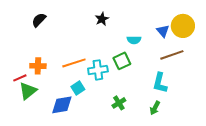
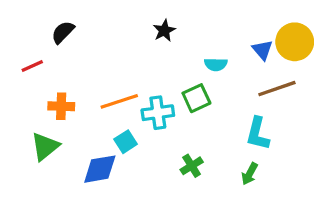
red line: (20, 78) -> (32, 66), moved

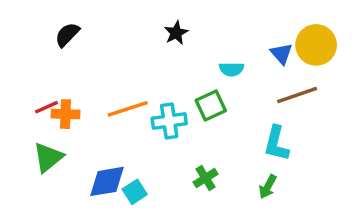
red line: (32, 66) -> (46, 107), moved
cyan square: (126, 142) -> (135, 192), moved

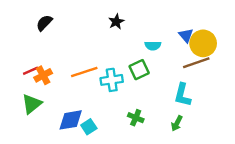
yellow circle: (316, 45) -> (203, 43), moved
orange cross: (65, 114) -> (43, 75), turned -30
green cross: (205, 178) -> (136, 118), turned -35

